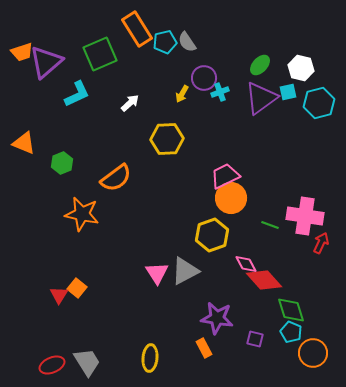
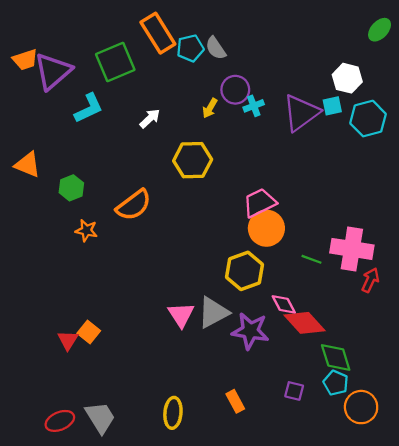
green ellipse: (260, 65) -> (380, 30), moved
orange star: (82, 214) -> (86, 231), moved, size x0.6
purple star: (217, 318) -> (250, 331), moved

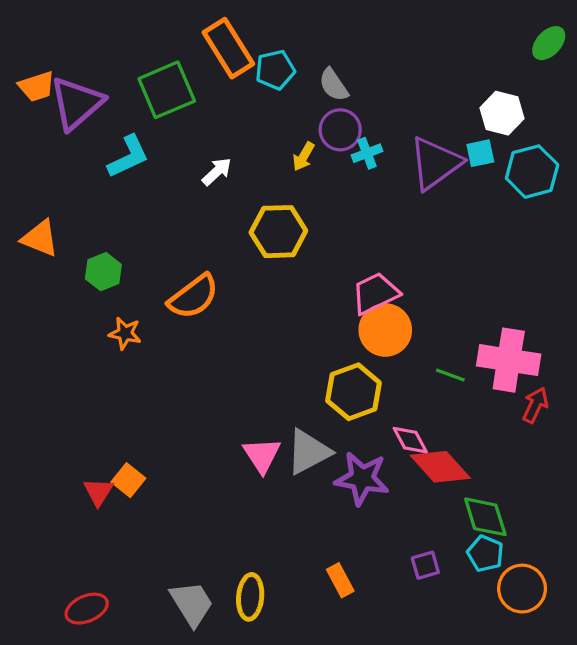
gray semicircle: (216, 48) -> (334, 85), moved
purple square: (294, 391) -> (425, 565), turned -30
gray trapezoid: (100, 417) -> (192, 604), moved

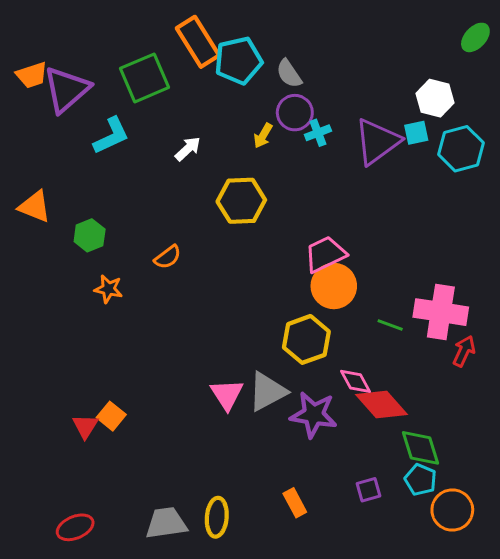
cyan pentagon: (275, 70) -> (238, 61), size x1.4
orange semicircle: (193, 297) -> (168, 257), size x0.6
gray trapezoid: (192, 604) -> (166, 523), turned -66

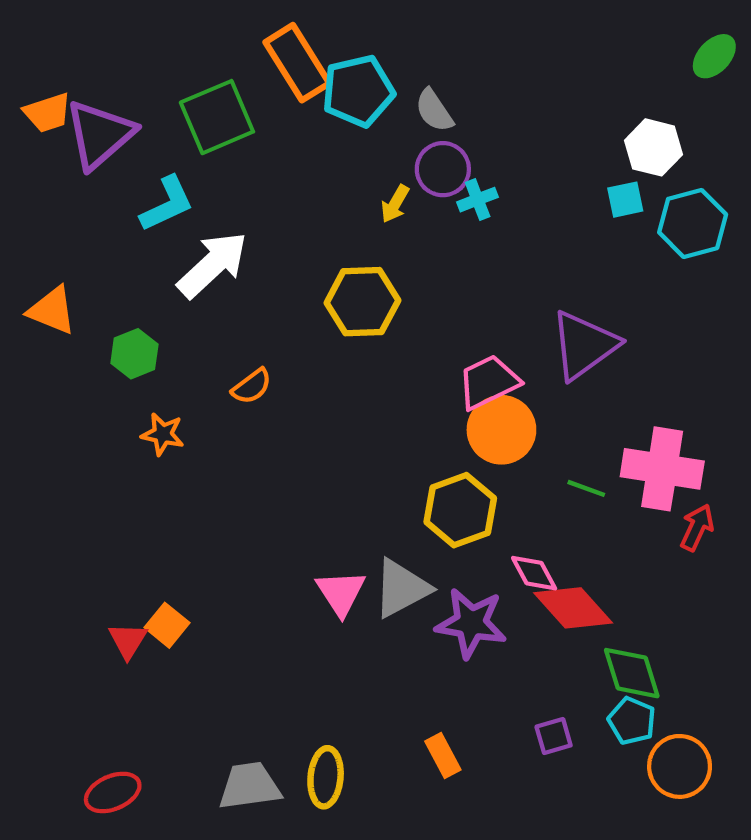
purple triangle: (377, 141) -> (584, 345), moved
white arrow: (188, 149) -> (213, 265), moved, size x1.8

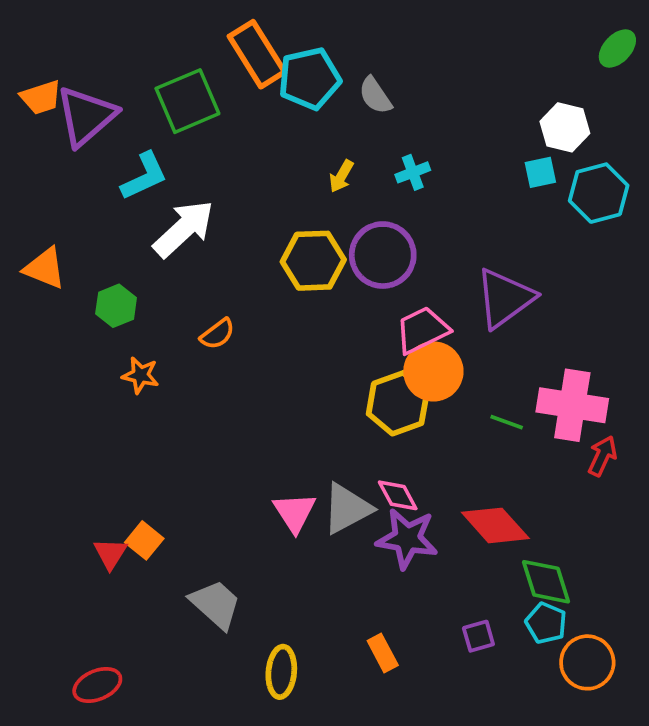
purple circle: (443, 169) -> (383, 255), moved, size x1.4
yellow hexagon: (460, 510) -> (398, 403), moved
pink diamond: (534, 573) -> (398, 495), moved
gray trapezoid: (250, 786) -> (216, 604), moved, turned 50

